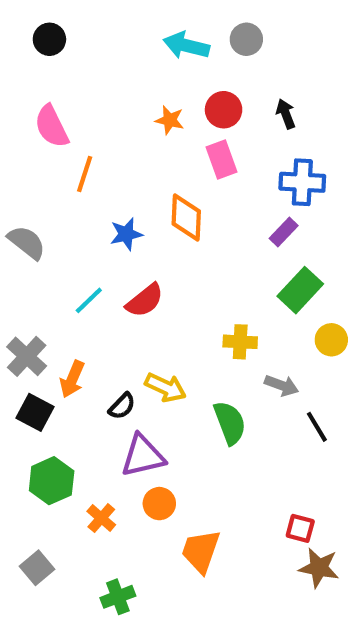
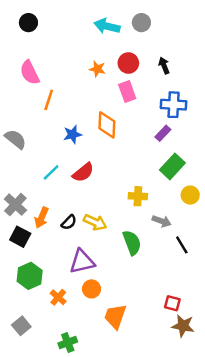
black semicircle: (122, 406) -> (69, 222), moved

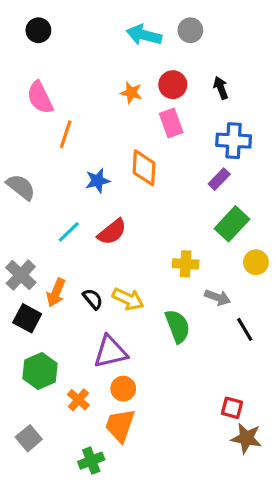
black semicircle: (69, 222) -> (93, 299), turned -84
orange trapezoid: (115, 316) -> (120, 425), moved

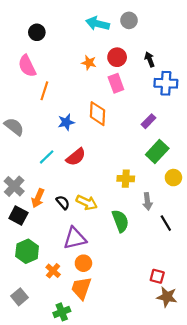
black circle: (38, 30) -> (37, 32), moved
blue cross: (234, 141) -> (166, 83), moved
gray arrow: (218, 297) -> (147, 201), turned 63

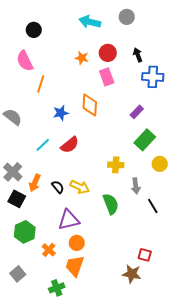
gray circle: (129, 20) -> (127, 17), moved
brown star: (167, 297) -> (132, 274), moved

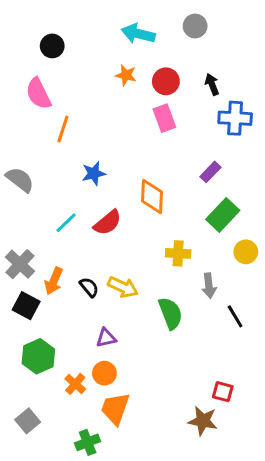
orange star: (82, 58) -> (126, 75), moved
orange diamond: (90, 105) -> (152, 197), moved
purple triangle: (69, 220) -> (106, 338), size x0.6
orange circle: (77, 243) -> (104, 373), moved

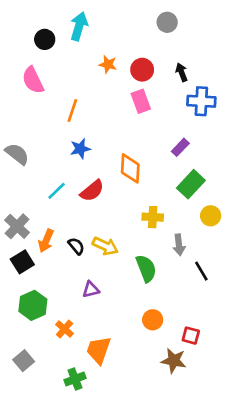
cyan arrow: (138, 34) -> (79, 26), moved, turned 92
orange line: (63, 129) -> (72, 110), moved
black square: (26, 306) -> (22, 262), turned 30
orange circle: (104, 373) -> (153, 320), moved

